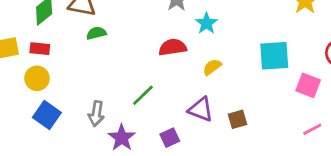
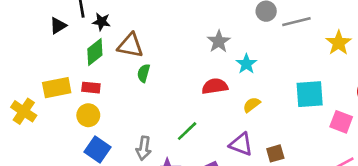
green semicircle: (96, 33) -> (144, 73), turned -60

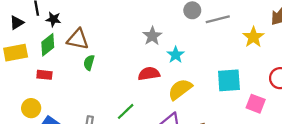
yellow rectangle: (57, 88) -> (16, 53), moved
yellow semicircle: (252, 105) -> (180, 89), size x1.6
yellow circle: (88, 115) -> (31, 108), moved

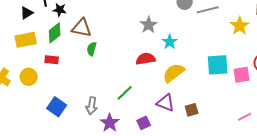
pink square: (256, 104) -> (242, 75), moved, turned -30
yellow circle: (31, 108) -> (29, 77), moved

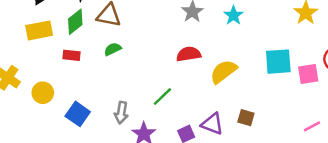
cyan star: (170, 42) -> (233, 15), moved
green semicircle: (92, 49) -> (113, 49), moved, turned 48
yellow circle: (29, 77) -> (43, 93), moved
purple triangle: (166, 103) -> (212, 124), moved
brown square: (192, 110) -> (246, 118), turned 32

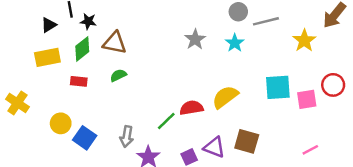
red semicircle: (189, 54) -> (192, 108), moved
yellow circle: (43, 93) -> (61, 123), moved
brown square: (246, 118) -> (247, 141), size x1.5

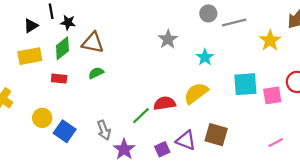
cyan star: (235, 43) -> (205, 57), moved
gray arrow: (127, 137) -> (104, 130), turned -30

